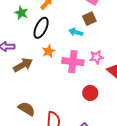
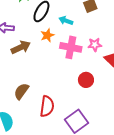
cyan arrow: (76, 32) -> (66, 21), moved
brown semicircle: (27, 109) -> (21, 91), turned -90

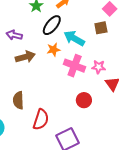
cyan arrow: (66, 21) -> (74, 38), size x1.5
brown semicircle: (21, 91) -> (18, 100), turned -48

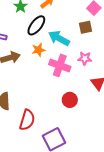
pink star: (99, 67) -> (85, 58), moved

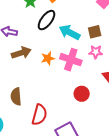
brown square: (85, 27) -> (95, 32), moved
orange star: (38, 50) -> (48, 58), moved

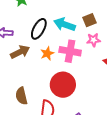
black ellipse: (47, 20) -> (39, 29), moved
red circle: (82, 94) -> (63, 85), moved, size x1.6

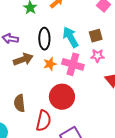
cyan arrow: (65, 24) -> (71, 37), turned 35
black ellipse: (39, 29) -> (44, 39), turned -35

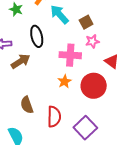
cyan arrow: (71, 37) -> (59, 14), moved
orange star: (50, 64) -> (64, 81), moved
red circle: (62, 97) -> (94, 86), moved

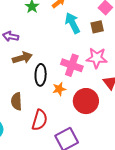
brown square: (86, 22) -> (97, 27), moved
black ellipse: (37, 36) -> (41, 75), moved
pink star: (92, 41) -> (97, 58), size x1.5

